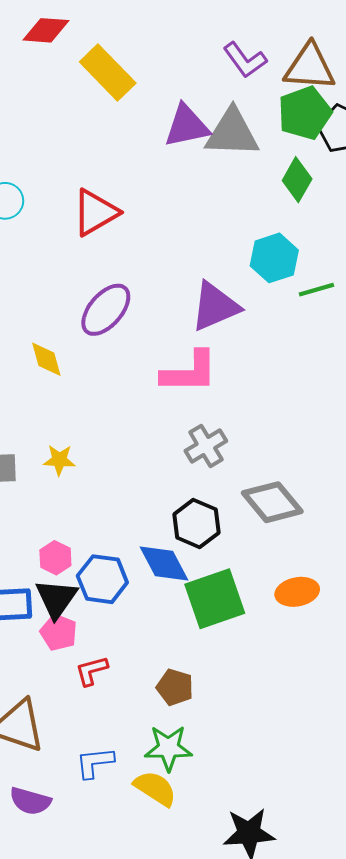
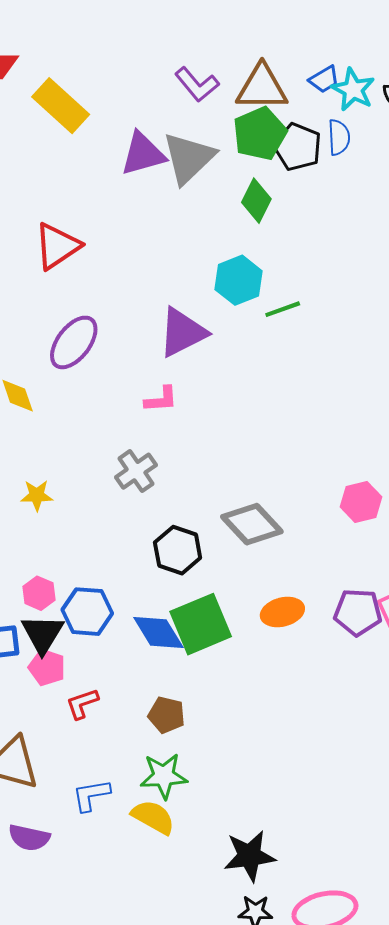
gray triangle: (232, 133) -> (189, 158), turned -42
pink L-shape: (189, 372) -> (161, 399), size x0.6
gray cross: (206, 446) -> (136, 471), moved
blue diamond: (164, 564) -> (158, 633), moved

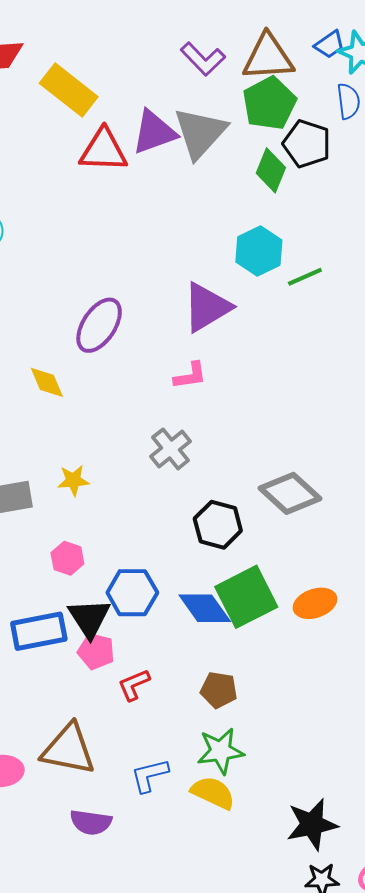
black pentagon: (298, 147) -> (307, 144), moved
red triangle: (57, 246) -> (103, 150), moved, turned 40
pink hexagon: (39, 593) -> (67, 558), moved
orange ellipse: (282, 612) -> (315, 603), moved

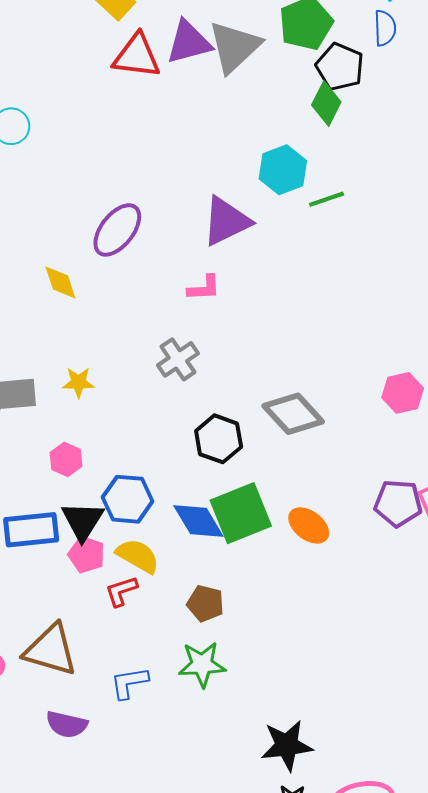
green diamond: (271, 170) -> (326, 103), moved
orange ellipse: (315, 603) -> (309, 525), turned 51
yellow semicircle: (213, 793) -> (138, 556), moved

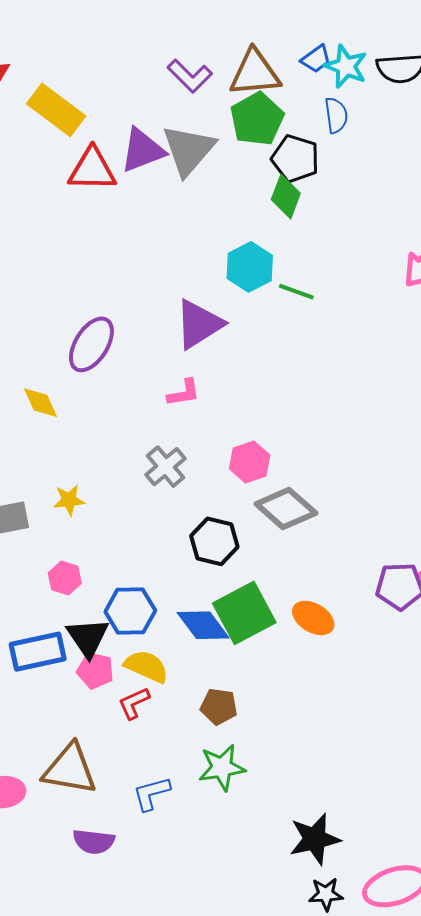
green line: (327, 199) -> (296, 292), turned 45
pink hexagon: (403, 393) -> (250, 462), moved

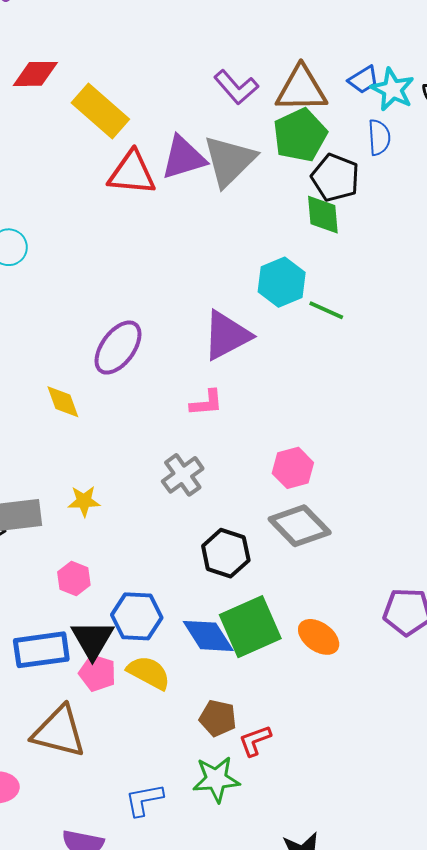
green diamond: (286, 196) -> (323, 215), turned -30
pink hexagon: (250, 462) -> (293, 468), moved
red L-shape: (134, 703) -> (255, 741), moved
brown triangle: (70, 769) -> (59, 732), moved

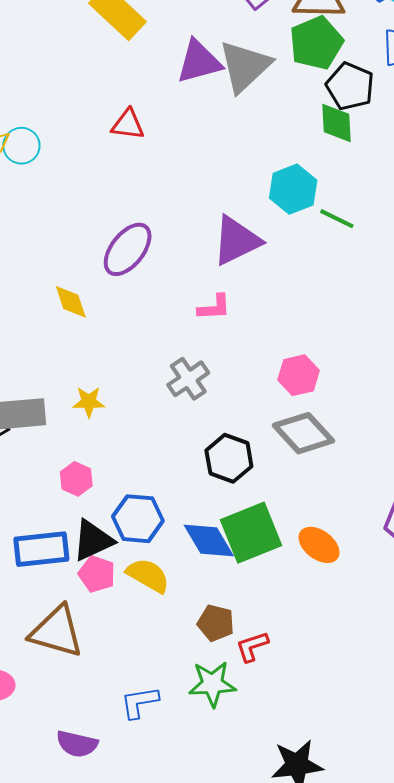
red triangle: (132, 173) -> (128, 124), moved, size x0.7
black triangle: (92, 639) -> (93, 540), turned 33

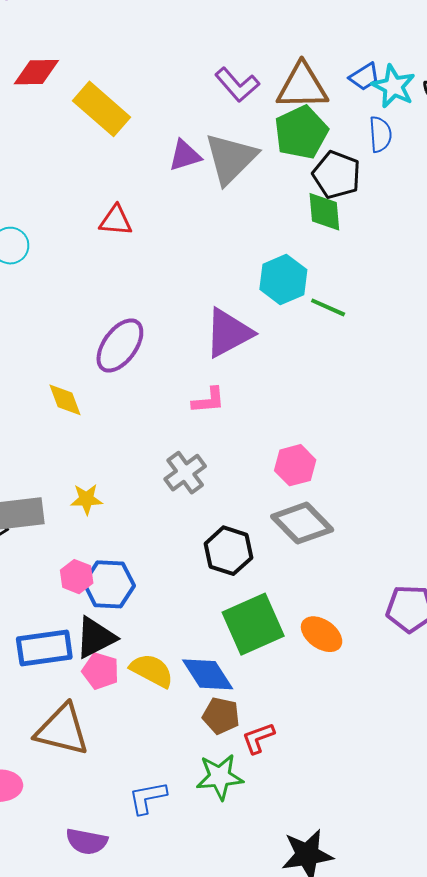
purple triangle: (199, 62) -> (185, 155), size x0.7
blue hexagon: (138, 519) -> (109, 584), moved
blue diamond: (209, 540) -> (208, 674), moved

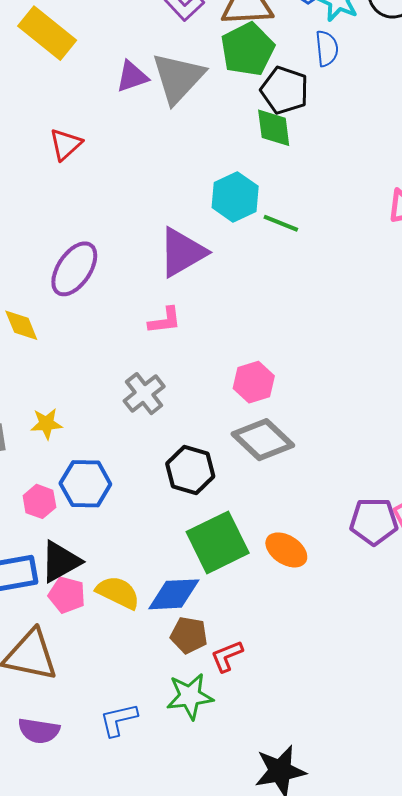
red triangle: (116, 221) -> (66, 144), turned -45
blue hexagon: (109, 584) -> (85, 484), moved
blue diamond: (208, 674) -> (174, 594), turned -58
purple semicircle: (87, 841) -> (39, 731), moved

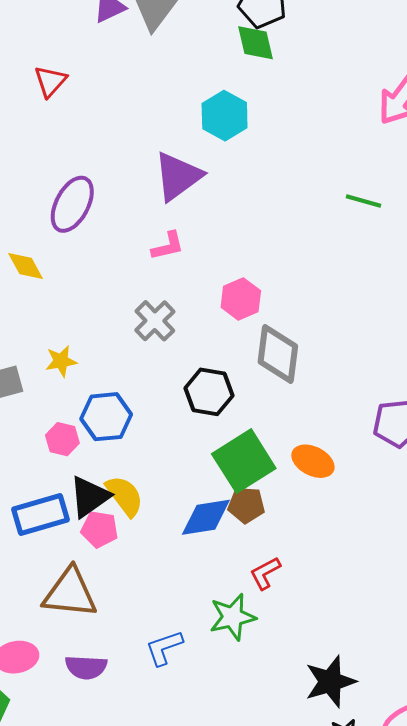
green line: (281, 223) -> (364, 201), moved
pink hexagon: (254, 382) -> (241, 299), moved
gray diamond: (263, 440) -> (278, 354), turned 60
yellow semicircle: (118, 592) -> (125, 496), moved, turned 33
brown pentagon: (189, 635) -> (246, 505), moved

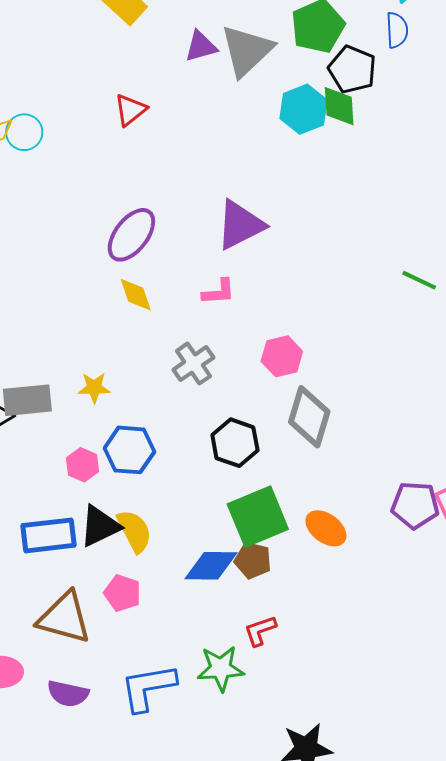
cyan hexagon: (225, 116) -> (304, 109), moved
yellow diamond: (26, 266) -> (136, 295), moved
pink pentagon: (99, 529) -> (122, 593), moved
blue L-shape: (164, 648) -> (148, 687), size x1.5

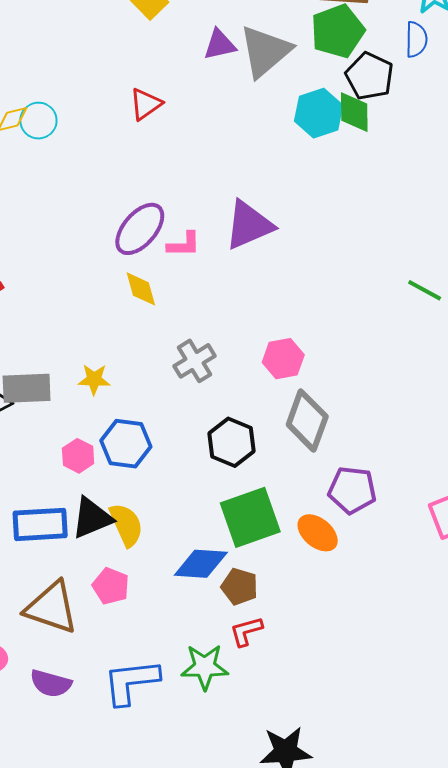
pink L-shape: (219, 292) -> (184, 245), moved
purple pentagon: (415, 505) -> (352, 490), moved
brown pentagon: (253, 560) -> (240, 587), moved

